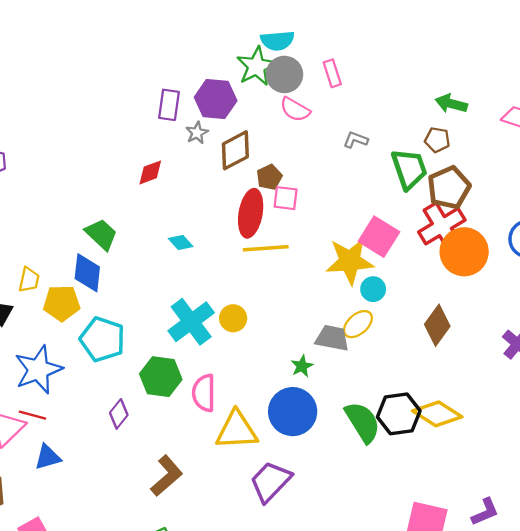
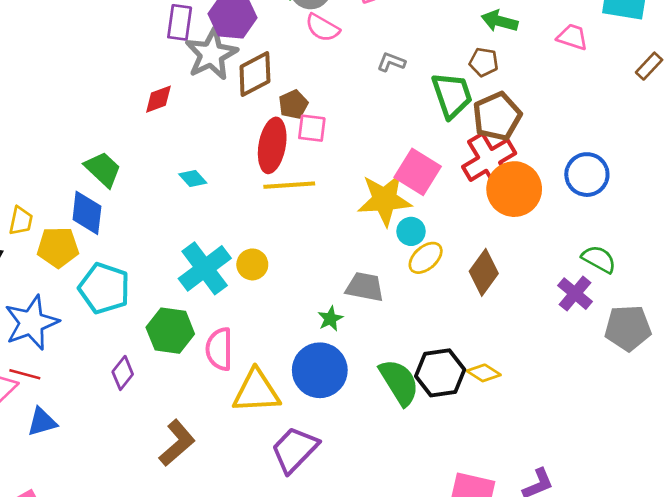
gray star: (197, 133) -> (211, 54), size x2.0
yellow ellipse: (358, 324) -> (426, 258), moved
yellow diamond: (437, 414) -> (484, 373), size x0.6

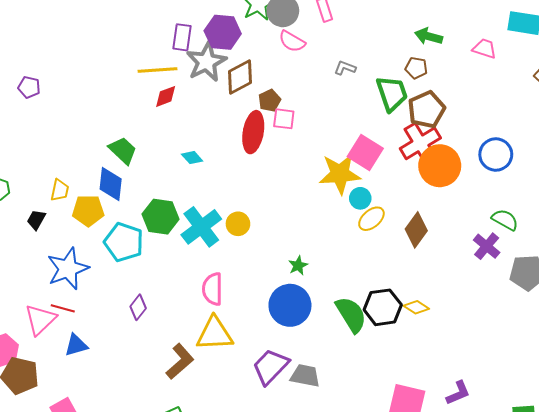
yellow line: (289, 185) -> (157, 70), moved
gray trapezoid: (365, 287) -> (305, 376), moved
green hexagon: (170, 331) -> (161, 217), moved
yellow triangle: (256, 391) -> (215, 334), moved

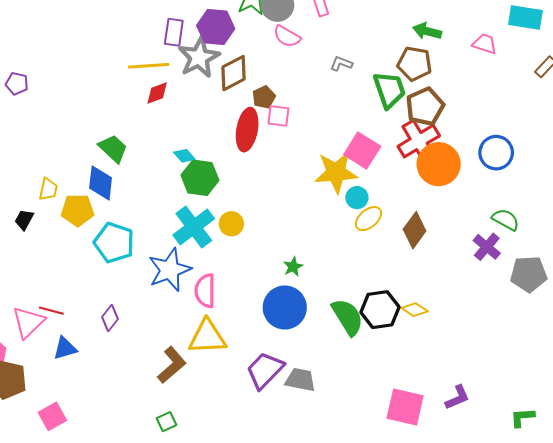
brown pentagon: (416, 68) -> (415, 64), size x1.5
green hexagon: (161, 217) -> (200, 178), moved
blue star: (68, 269) -> (170, 270), moved
purple diamond: (138, 307) -> (110, 318), moved

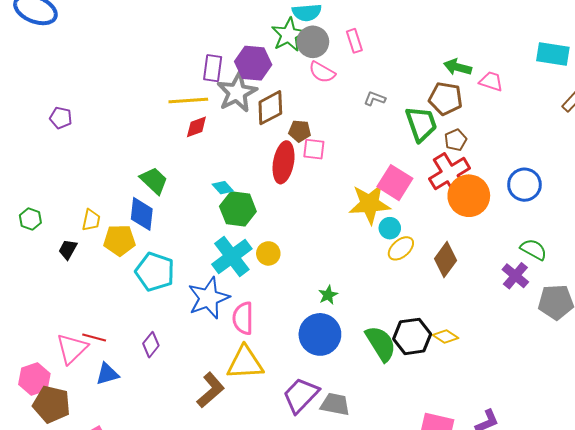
pink trapezoid: (485, 44) -> (491, 81), moved
brown pentagon: (264, 97) -> (300, 131), turned 30
brown pentagon: (425, 107) -> (456, 140), size x0.6

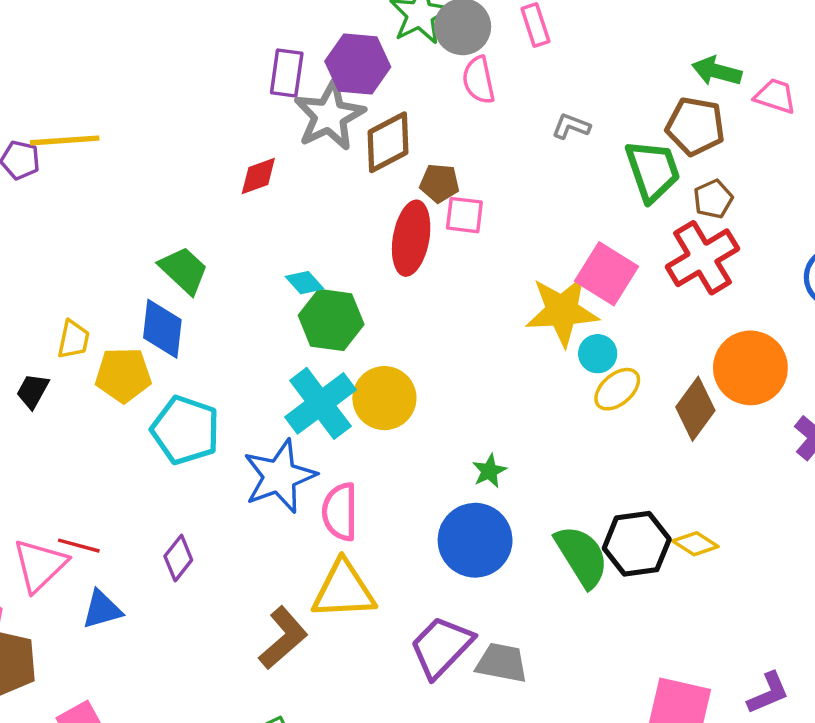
pink semicircle: (322, 72) -> (479, 80), turned 48
yellow line: (188, 101) -> (65, 140), moved
orange circle: (469, 196) -> (750, 368), moved
yellow circle: (268, 253) -> (384, 398), size x1.5

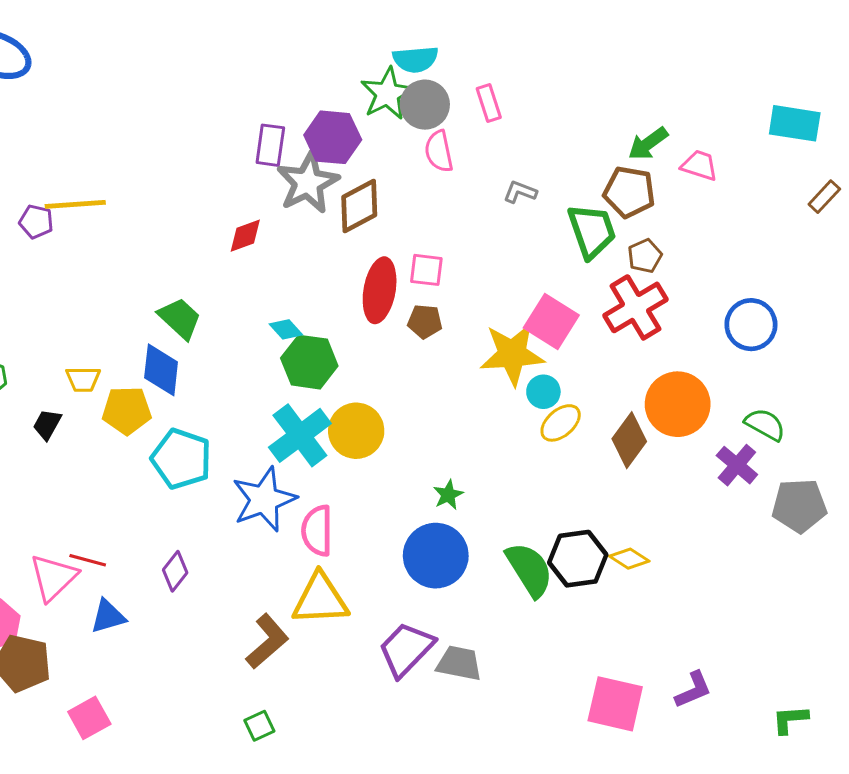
green arrow: (717, 71) -> (648, 144), turned -51
brown pentagon: (440, 183) -> (425, 321), moved
yellow trapezoid: (74, 339) -> (83, 379), turned 78

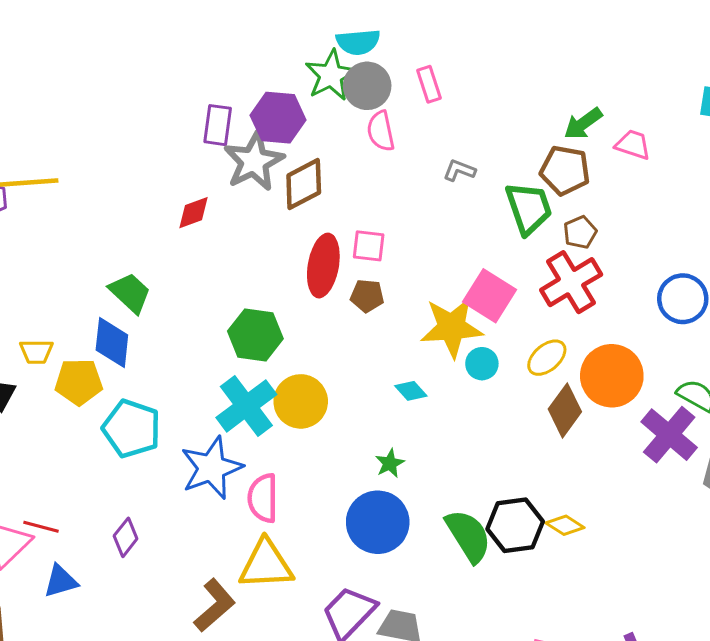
cyan diamond: (286, 329) -> (411, 391), moved
yellow ellipse: (561, 423) -> (547, 358), moved
purple cross: (737, 465) -> (669, 435), size x1.4

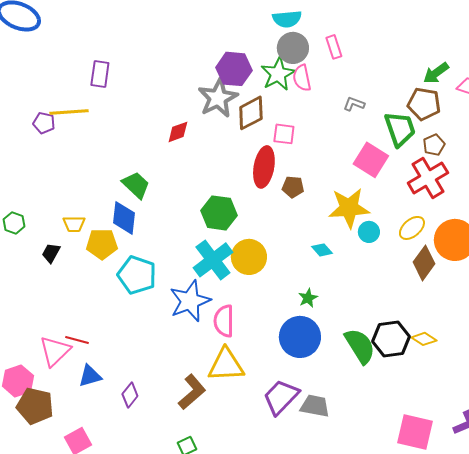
green star: (331, 75) -> (278, 74), moved
purple rectangle: (218, 125) -> (100, 74), moved
pink square: (369, 246) -> (284, 134), moved
pink square: (489, 296) -> (371, 160), moved
purple diamond: (126, 537) -> (130, 395), moved

